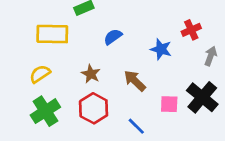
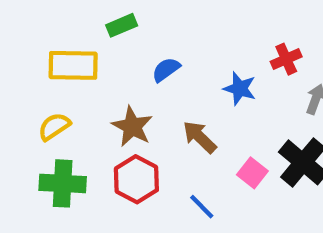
brown star: (91, 74) -> (132, 127), size x1.4
pink square: (169, 104) -> (252, 173), turned 36
green cross: (45, 111) -> (63, 183), turned 36

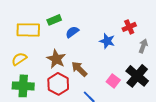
green rectangle: (122, 25) -> (54, 20), moved
brown arrow: (200, 137) -> (79, 69), moved

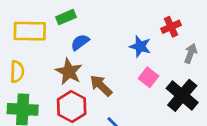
blue semicircle: (72, 32) -> (80, 42), moved
yellow semicircle: (19, 59) -> (17, 72), turned 126
pink square: (113, 81) -> (149, 77), moved

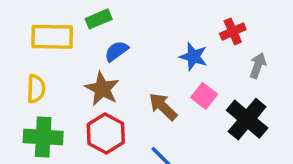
brown arrow: (101, 86) -> (163, 107), moved

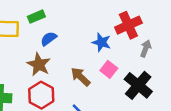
red cross: (233, 31) -> (128, 25), size x1.5

